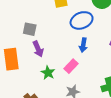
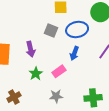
gray square: (30, 29) -> (51, 31), moved

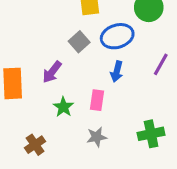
gray square: (51, 31) -> (79, 42), turned 32
purple arrow: (31, 49) -> (52, 72), turned 56
pink rectangle: (59, 71) -> (97, 100), turned -40

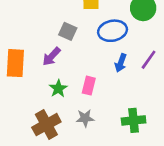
gray square: (79, 42) -> (68, 31), moved, turned -30
blue arrow: (117, 72) -> (121, 63), moved
brown cross: (35, 145) -> (46, 125), moved, size x1.5

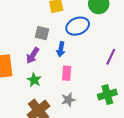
purple line: (149, 60) -> (111, 57), moved
blue arrow: (121, 63) -> (61, 49), moved
green star: (58, 89) -> (34, 80), moved

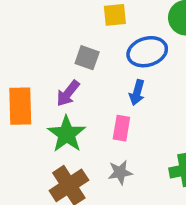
blue arrow: (61, 49) -> (137, 93), moved
green star: (34, 80) -> (67, 134), size x1.5

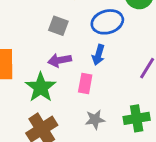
purple arrow: (68, 93) -> (60, 60), moved, turned 40
gray star: (120, 172) -> (95, 119), moved

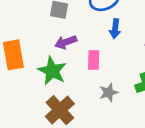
blue arrow: (98, 55) -> (115, 29), moved

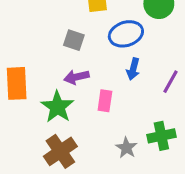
gray star: (109, 92) -> (126, 148), moved, turned -30

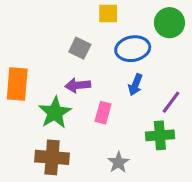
green cross: (161, 136) -> (160, 135), moved
brown cross: (60, 151) -> (52, 157), turned 32

